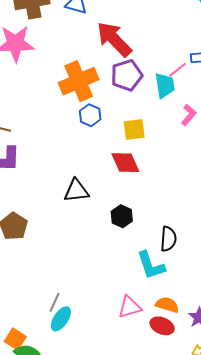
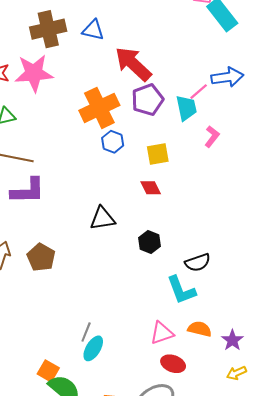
red diamond: (125, 163) -> (151, 188), size x0.7
black semicircle: (168, 239) -> (198, 262), turned 70
red ellipse: (162, 326) -> (173, 364), moved

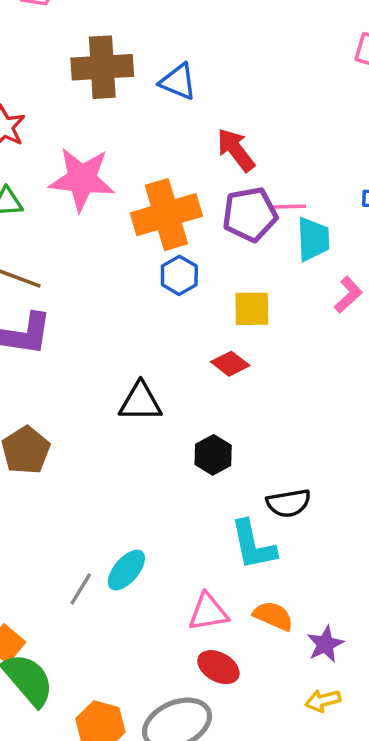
red arrow: (133, 64) -> (236, 150), size x0.7
pink star: (34, 73) -> (82, 179), moved
pink line: (199, 92) -> (288, 207), moved, turned 30
red diamond: (151, 188) -> (230, 364), turned -35
cyan ellipse: (93, 348) -> (126, 570), moved

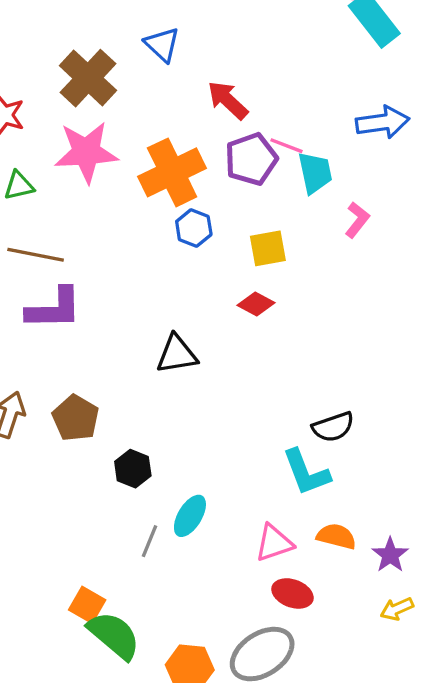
brown cross: (102, 67) -> (88, 78), moved, turned -34
blue triangle: (178, 82) -> (162, 45), turned 30
pink line: (288, 207) -> (287, 146), turned 32
black hexagon: (213, 455) -> (133, 469), moved

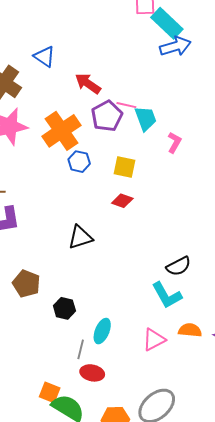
blue arrow: (383, 122) -> (175, 46), moved
yellow square: (268, 248) -> (124, 167), turned 30
red ellipse: (292, 593) -> (92, 373), moved

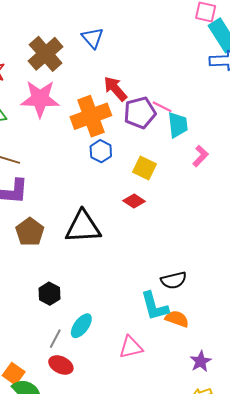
red arrow: (88, 83) -> (115, 89), moved
black triangle: (80, 237) -> (83, 227), size x1.4
brown pentagon: (26, 284) -> (30, 232), moved
orange semicircle: (190, 330) -> (177, 319), moved

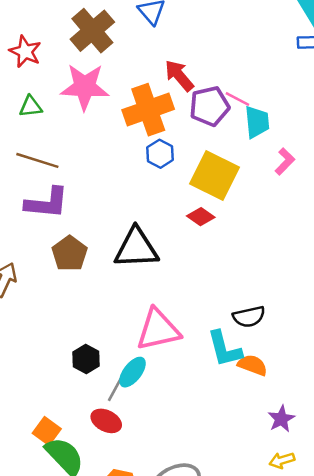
yellow square: (145, 168) -> (214, 175), size x1.6
black hexagon: (49, 294) -> (86, 359), moved
gray line: (55, 339) -> (115, 390), moved
pink triangle: (131, 347) -> (158, 330), moved, size x1.5

